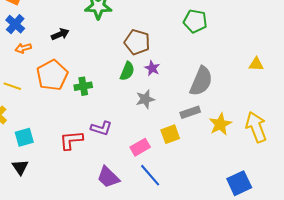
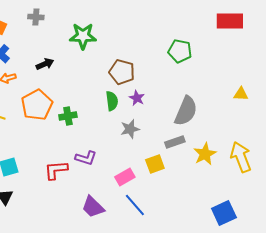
green semicircle: (127, 71) -> (112, 101), turned -30

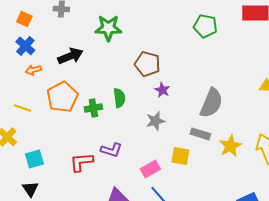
green pentagon: (180, 51) -> (205, 26), moved
black arrow: (45, 64) -> (70, 56), size x1.4
green semicircle: (112, 101) -> (119, 98), moved
gray rectangle: (175, 142) -> (200, 134), turned 36
yellow square: (155, 164) -> (180, 156), turned 30

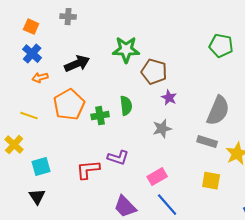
green pentagon: (205, 26) -> (221, 46), moved
green star: (108, 28) -> (126, 50), moved
yellow square: (180, 156) -> (211, 181), moved

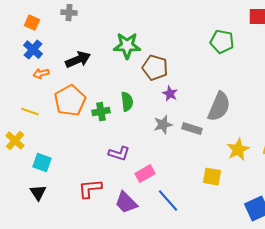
gray rectangle: (207, 142) -> (192, 129), moved
cyan square: (41, 167) -> (42, 163), turned 36
red L-shape: (88, 170) -> (90, 189), moved
pink rectangle: (157, 177) -> (145, 174), moved

